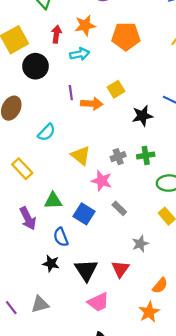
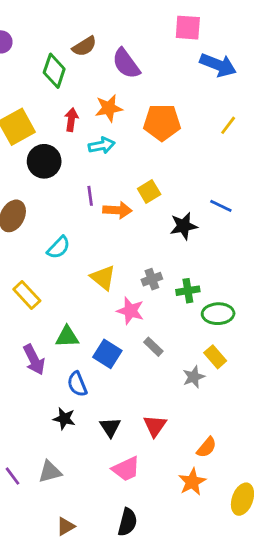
green cross: (146, 155) -> (188, 291), moved
gray star: (140, 244) -> (194, 377), moved
black triangle: (86, 270) -> (110, 427), size x0.7

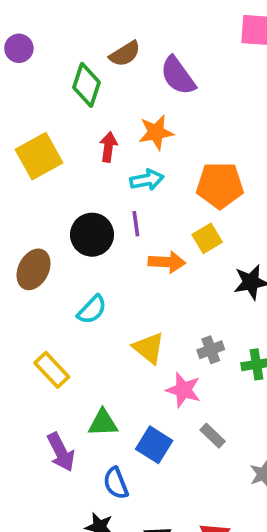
orange pentagon: (162, 122) -> (220, 185), moved
black circle: (44, 161) -> (92, 235), moved
purple line: (90, 196) -> (136, 224), moved

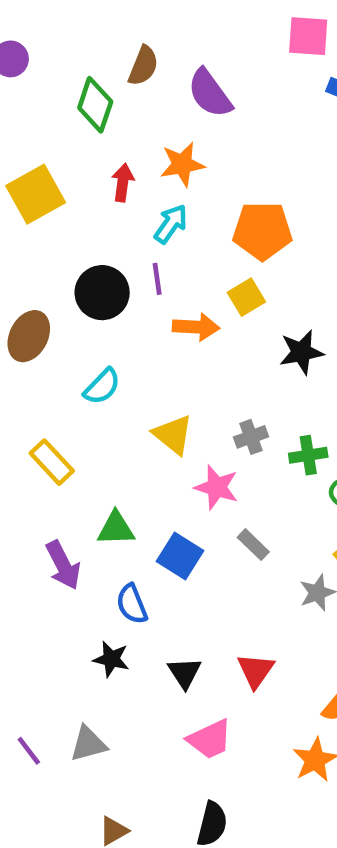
brown semicircle: (125, 54) -> (143, 66), turned -36
cyan arrow: (147, 180) -> (171, 224), turned -44

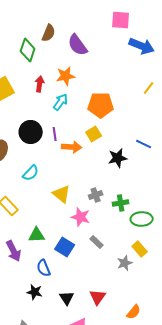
purple line: (157, 279) -> (55, 134), moved

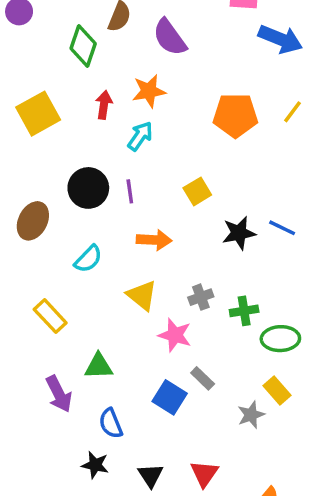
orange pentagon: (101, 105) -> (235, 115), moved
blue line: (144, 144) -> (282, 228), moved
orange arrow: (72, 147) -> (154, 240), moved
blue square: (65, 247) -> (170, 397), moved

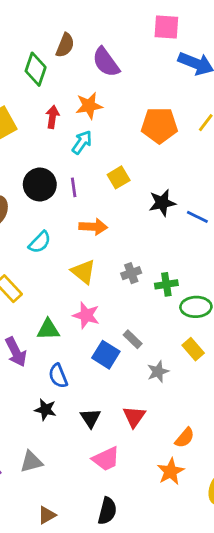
yellow square: (197, 191) -> (119, 177), moved
black star: (239, 233) -> (162, 203), moved
pink star: (175, 335) -> (86, 315), moved
gray star: (251, 415) -> (158, 372), moved

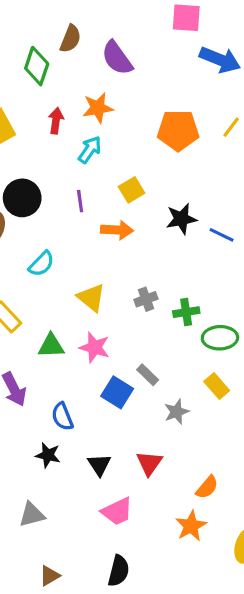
black circle: (40, 184) -> (22, 198), moved
orange arrow: (93, 227) -> (117, 230), moved
green triangle: (48, 329) -> (51, 346), moved

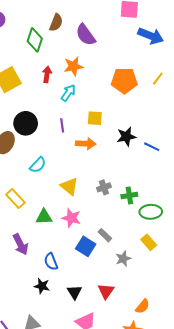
yellow square: (132, 190) -> (95, 118), turned 35

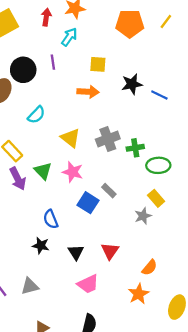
purple line: (62, 125) -> (53, 62), moved
gray cross: (104, 187) -> (108, 139), size x1.5
green triangle: (44, 217) -> (43, 171), turned 48
purple arrow: (21, 244) -> (18, 179), moved
gray star: (123, 259) -> (143, 216), moved

